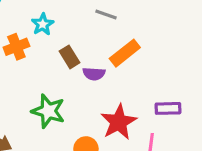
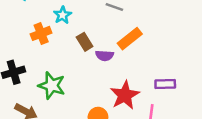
green star: (48, 111) -> (52, 86), moved

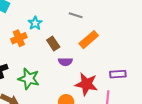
purple semicircle: (105, 56) -> (65, 62), moved
red star: (125, 95) -> (86, 84), turned -30

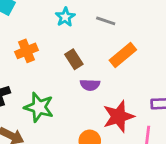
cyan star: (35, 23) -> (65, 17), moved
red star: (86, 84) -> (118, 116), turned -30

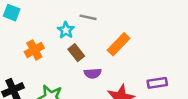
cyan star: (65, 17) -> (66, 30), moved
gray line: (106, 21) -> (88, 17), moved

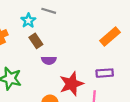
orange rectangle: (119, 44) -> (110, 36), moved

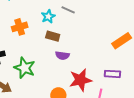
brown rectangle: (36, 41) -> (53, 36), turned -48

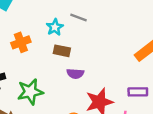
green star: (25, 68) -> (30, 92), turned -30

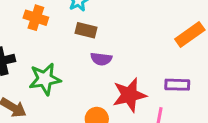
orange cross: (21, 42) -> (36, 18), turned 36

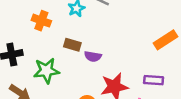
brown rectangle: (86, 30) -> (72, 45), moved

